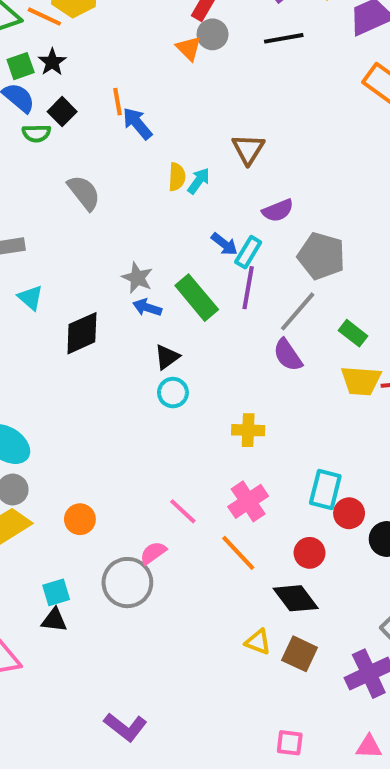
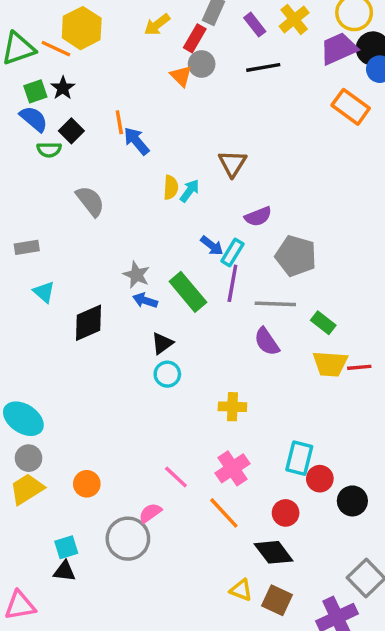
gray line: (298, 311) -> (275, 304), turned 51

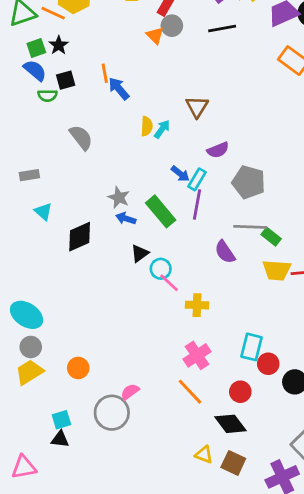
black square: (71, 131) -> (66, 80), turned 30
gray line: (275, 304) -> (250, 227), moved
cyan circle: (167, 374) -> (161, 269), moved
pink line: (176, 477) -> (169, 283), moved

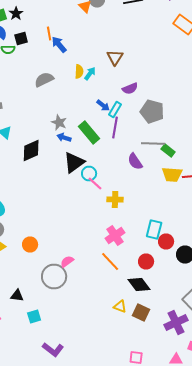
gray semicircle: (81, 137) -> (44, 80), moved, turned -78
black triangle: (140, 253) -> (74, 162), size x1.6
cyan square: (61, 420) -> (34, 316), moved

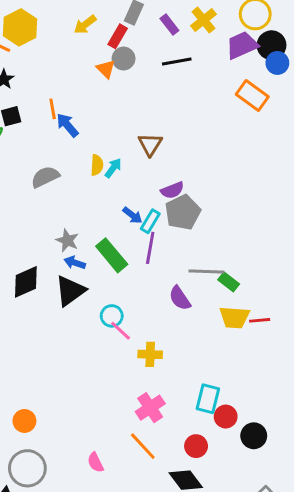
gray pentagon: (152, 112) -> (183, 212), moved, turned 30
black triangle: (74, 162) -> (70, 291), moved
pink semicircle: (67, 262) -> (95, 462), moved, turned -80
gray circle: (54, 276) -> (27, 468), moved

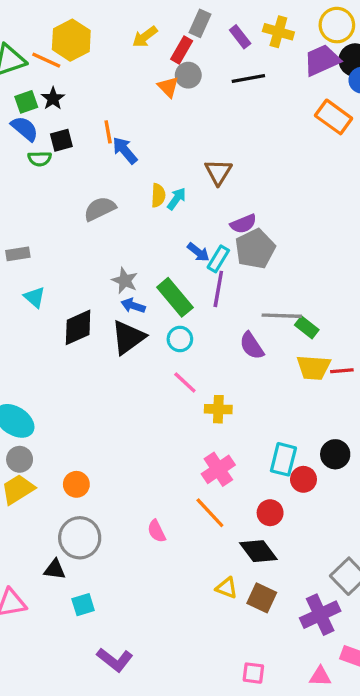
yellow cross: (203, 20) -> (278, 32), turned -35
cyan circle: (112, 316) -> (180, 339), moved
black circle: (254, 436) -> (335, 454), moved

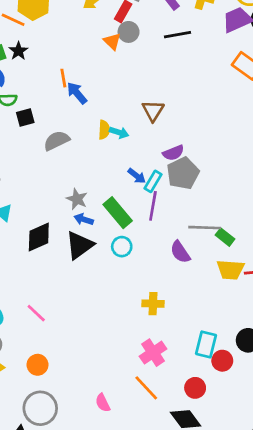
black square: (61, 140) -> (25, 118), moved
cyan arrow: (177, 199) -> (119, 132), turned 72
pink line: (185, 382) -> (36, 313), moved

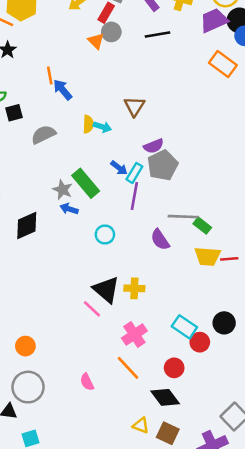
green rectangle: (118, 213) -> (86, 183), moved
black triangle: (80, 245) -> (106, 290), moved, turned -44
pink line: (36, 313) -> (92, 309), moved
cyan rectangle: (206, 344) -> (184, 327), turned -70

